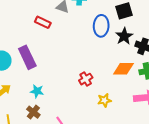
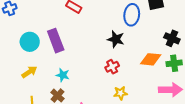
black star: (124, 36) -> (116, 39), moved, turned -30
yellow star: (104, 100) -> (121, 93), moved

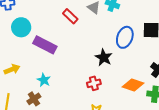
purple rectangle: (56, 41) -> (45, 45), turned -55
cyan circle: (30, 42) -> (21, 27), moved

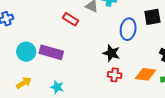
cyan circle: (21, 27) -> (26, 52), moved
red cross: (94, 83) -> (115, 75), moved, turned 32

